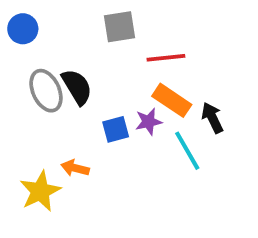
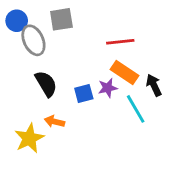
gray square: (120, 27) -> (61, 19), moved
black semicircle: (77, 87) -> (46, 84), moved
gray ellipse: (46, 91) -> (33, 40), moved

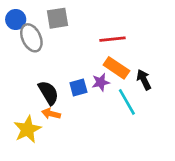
black semicircle: (46, 84) -> (48, 93), moved

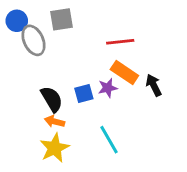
cyan line: (127, 102) -> (109, 140), moved
yellow star: (27, 129) -> (54, 148), moved

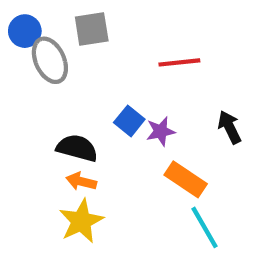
orange rectangle: (124, 73) -> (186, 179), moved
blue square: (84, 93) -> (129, 121), moved, turned -36
black semicircle: (52, 99) -> (77, 148), turned -44
cyan line: (109, 140) -> (204, 227), moved

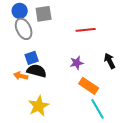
blue circle: (25, 31) -> (20, 11), moved
blue square: (129, 121) -> (32, 58), moved, turned 32
orange arrow: (81, 181) -> (21, 76), moved

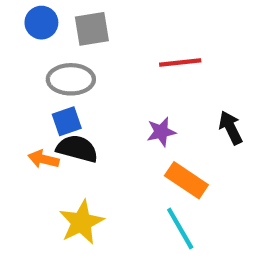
gray ellipse: (24, 29) -> (71, 79), moved, turned -65
cyan line: (98, 109) -> (180, 229), moved

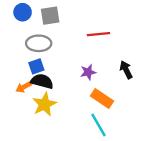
orange arrow: (44, 159) -> (24, 87), turned -42
yellow star: (81, 222) -> (44, 104), moved

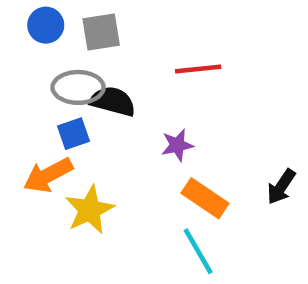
black arrow: (126, 70) -> (281, 187), moved, turned -120
black semicircle: (42, 81) -> (113, 101), moved
orange arrow: (24, 87) -> (48, 175), size x1.5

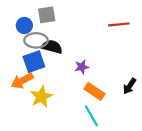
blue circle: (46, 25) -> (24, 25), moved
red line: (198, 69) -> (119, 24), moved
blue square: (73, 134) -> (34, 62), size x1.5

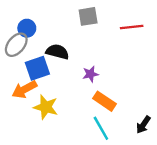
gray square: (47, 15) -> (88, 16), moved
gray ellipse: (36, 40) -> (16, 45), moved, turned -50
black arrow: (130, 86) -> (143, 125), moved
yellow star: (41, 97) -> (46, 107), turned -30

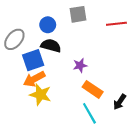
blue circle: (27, 28) -> (48, 25), moved
orange arrow: (24, 89) -> (34, 79), moved
black arrow: (143, 125) -> (120, 102), moved

